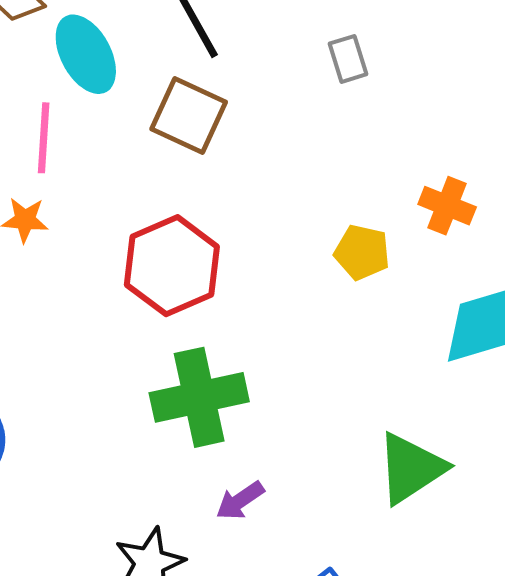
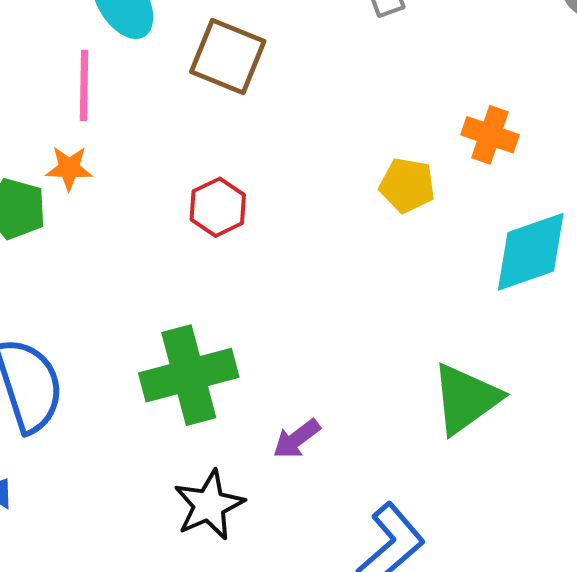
red hexagon: (172, 266) -> (218, 207), size x0.6
green cross: (199, 397) -> (189, 375), moved

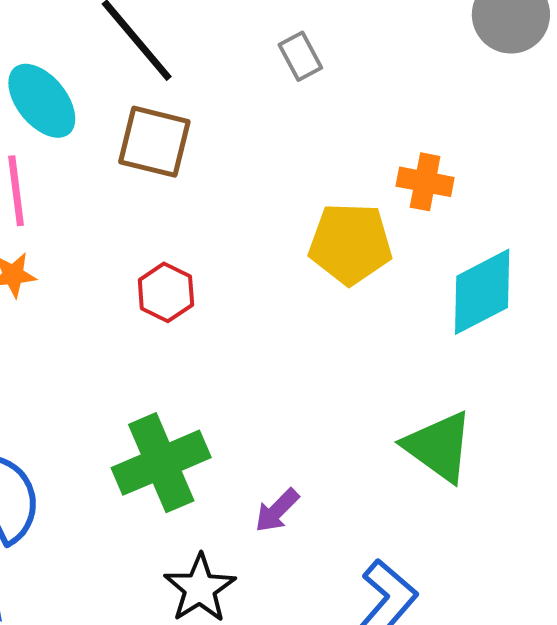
yellow pentagon: (407, 185) -> (350, 244), size x1.5
green triangle: (466, 399) -> (439, 446), turned -40

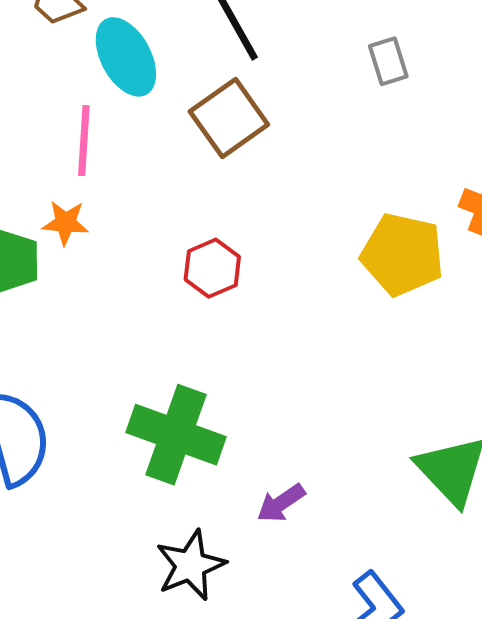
brown square: (154, 142) -> (229, 118), turned 30
green cross: (161, 463) -> (176, 435), turned 32

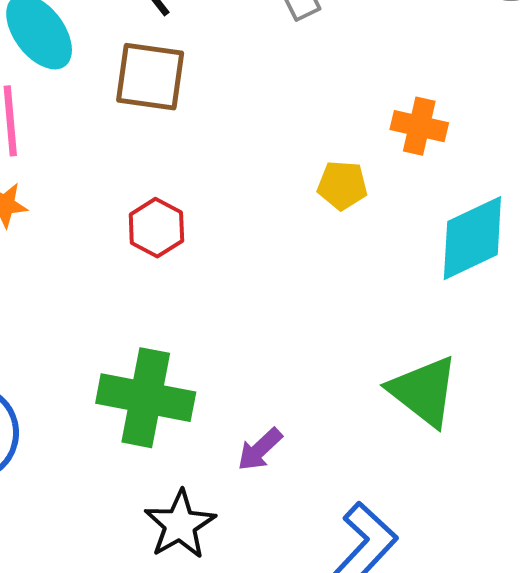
brown square: (229, 118) -> (150, 77), turned -38
yellow pentagon: (402, 254) -> (342, 185), size x0.6

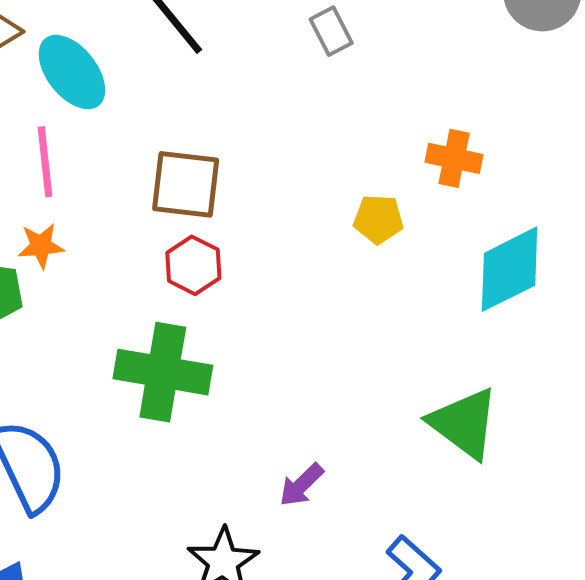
brown square: (150, 77) -> (186, 184), moved
green cross: (146, 398) -> (163, 372), moved

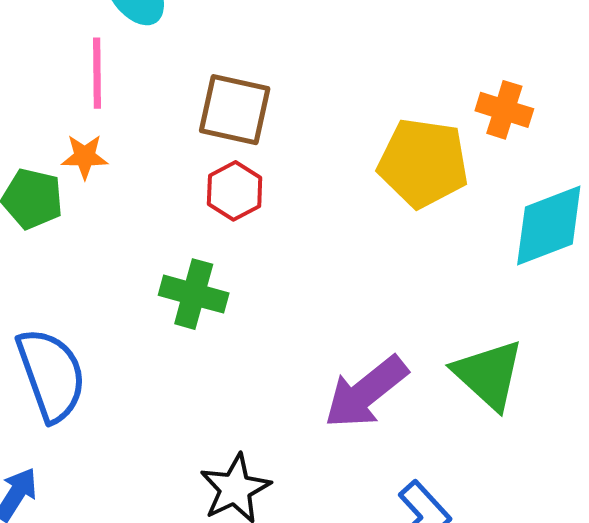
yellow pentagon: (378, 219) -> (423, 163), size x1.8
green cross: (163, 372) -> (194, 294), size x0.7
purple arrow: (301, 485) -> (366, 392), moved, size x1.8

